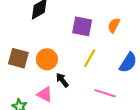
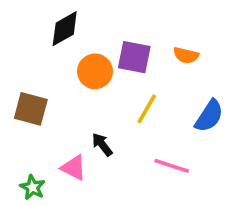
orange semicircle: (114, 25) -> (186, 55), turned -104
orange circle: (47, 59) -> (95, 71), moved

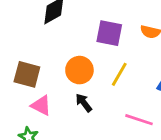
orange circle: (95, 71) -> (79, 70), moved
pink triangle: (74, 168) -> (41, 106), moved

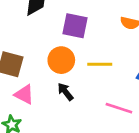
purple square: (109, 33) -> (75, 26), moved
yellow line: (119, 74) -> (100, 64), turned 60

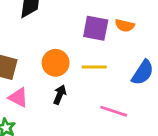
purple square: (75, 26) -> (96, 28), moved
black arrow: (65, 92) -> (60, 95), turned 60

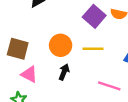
purple square: (96, 28) -> (94, 16), turned 30

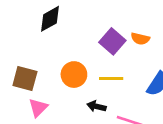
black arrow: (64, 72) -> (97, 106), moved, turned -98
pink triangle: (29, 74) -> (38, 108), turned 48

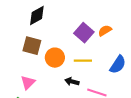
orange semicircle: (140, 39) -> (105, 31), turned 136
brown square: (25, 78) -> (32, 46), moved

